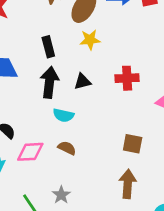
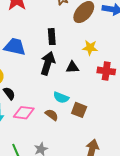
yellow star: (90, 40) -> (90, 48), moved
cyan semicircle: (63, 115) -> (61, 98), moved
brown square: (133, 144) -> (79, 110), moved

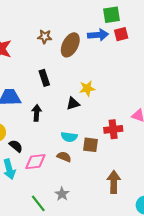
yellow star: (90, 48) -> (87, 88), moved
black arrow: (48, 63) -> (37, 113), moved, size x0.7
red cross: (106, 71) -> (113, 129), moved

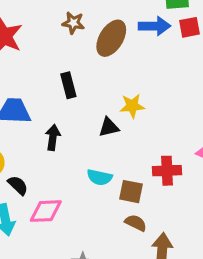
brown semicircle: (64, 157) -> (136, 223), moved

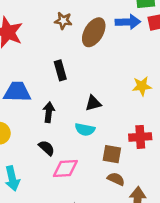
yellow star: (132, 106) -> (142, 86), moved
cyan semicircle: (100, 177) -> (85, 129), moved
black semicircle: (18, 185) -> (47, 148), moved
pink diamond: (46, 211) -> (65, 168), moved

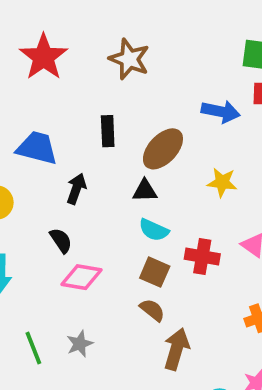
brown star: (63, 21) -> (129, 59), size x1.5
blue arrow: (128, 22) -> (221, 112), moved
brown ellipse: (94, 32) -> (163, 149), moved
cyan semicircle: (85, 129) -> (154, 230), moved

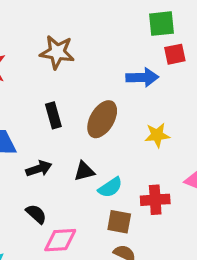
black arrow: (76, 189) -> (39, 169), turned 65
black triangle: (145, 191) -> (84, 171), moved
cyan semicircle: (154, 230) -> (110, 187), turned -45

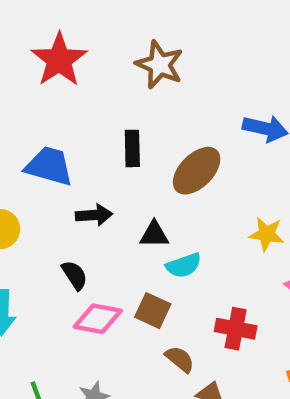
yellow star: (157, 135) -> (266, 234), moved
red cross: (155, 200) -> (236, 329), moved
brown square: (119, 222) -> (153, 311), moved

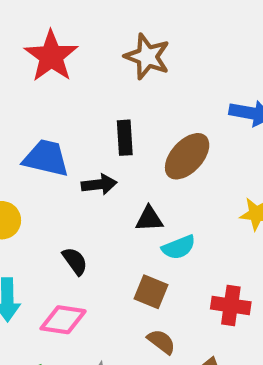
black arrow: (94, 215) -> (99, 184), moved
pink diamond: (98, 319) -> (63, 320), moved
brown semicircle: (180, 359) -> (161, 342), moved

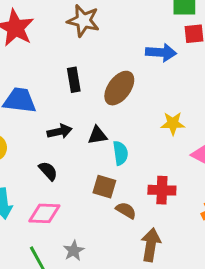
black arrow: (99, 184) -> (60, 131), moved
cyan semicircle: (179, 247) -> (120, 153), turned -70
brown semicircle: (161, 342) -> (126, 210), moved

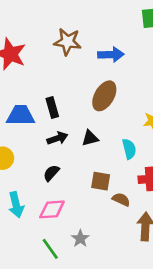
blue arrow: (161, 53) -> (111, 55), moved
black rectangle: (74, 80) -> (52, 108), moved
cyan semicircle: (120, 153) -> (129, 149), moved
black semicircle: (48, 171) -> (51, 173), turned -90

